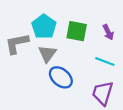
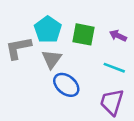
purple arrow: (108, 32) -> (118, 36), turned 140

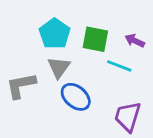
gray L-shape: (18, 48) -> (21, 86), moved
cyan line: (114, 68) -> (119, 66), moved

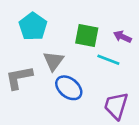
cyan pentagon: (55, 34) -> (33, 26), moved

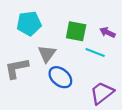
cyan pentagon: (33, 26) -> (29, 23), turned 30
purple trapezoid: (116, 106) -> (102, 93), turned 35

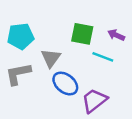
cyan pentagon: (29, 23) -> (20, 36), moved
purple trapezoid: (102, 93) -> (94, 100), moved

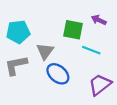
purple arrow: (116, 35) -> (99, 20), moved
purple trapezoid: (94, 100) -> (100, 85), moved

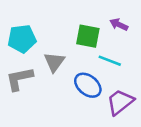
blue ellipse: (58, 74) -> (88, 85), moved

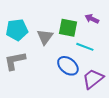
gray triangle: (54, 62) -> (45, 37), moved

